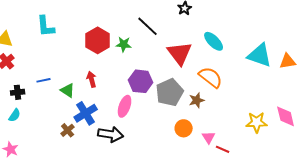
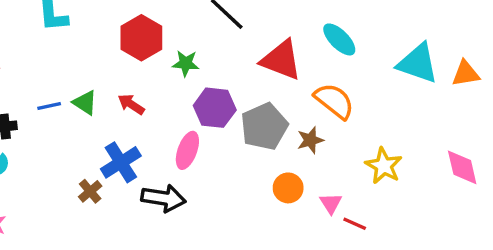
green star: (124, 44) -> (186, 63), moved
red triangle: (180, 53) -> (281, 60), turned -32
red arrow: (92, 79) -> (131, 104), turned -42
green triangle: (68, 90) -> (85, 103), moved
yellow star: (257, 122) -> (384, 166), moved, turned 30

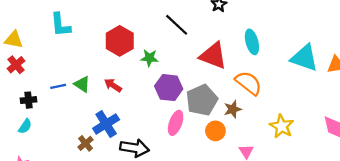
cyan ellipse: (339, 39) -> (252, 42), turned 30
pink ellipse: (187, 150) -> (176, 123), moved
orange circle: (288, 188) -> (215, 131), moved

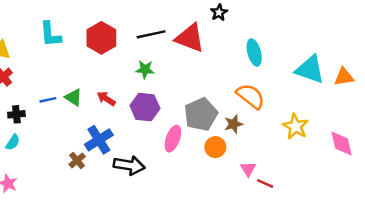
black line: (177, 25) -> (151, 34), moved, turned -55
red hexagon: (120, 41) -> (101, 38), moved
red triangle: (213, 56) -> (190, 38), moved
purple hexagon: (169, 88) -> (145, 107), moved
yellow star: (282, 126) -> (295, 126), moved

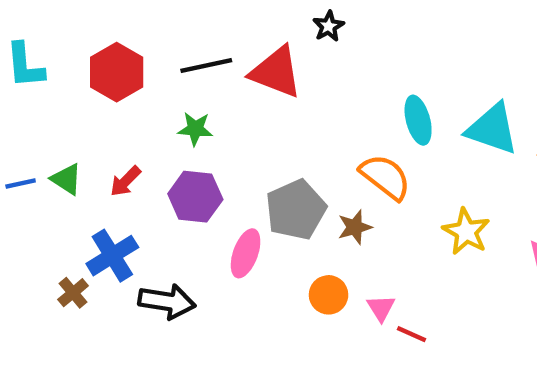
cyan ellipse: (254, 52) -> (418, 120), moved
red arrow: (106, 99) -> (125, 181), turned -78
orange circle: (215, 147) -> (329, 295), moved

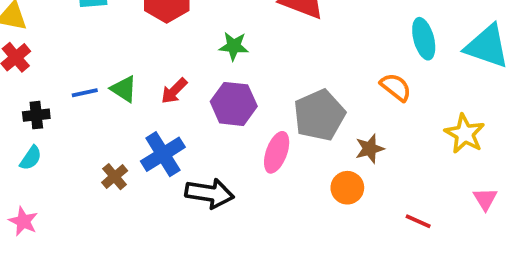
orange semicircle: (385, 177) -> (396, 87), size x0.7
brown star: (355, 227) -> (370, 149), moved
brown cross: (73, 293) -> (115, 177), moved
pink triangle: (381, 308) -> (485, 199), moved

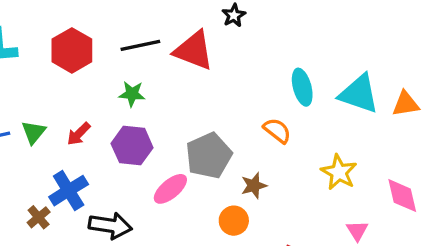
green triangle: (124, 89) -> (34, 132), turned 36
pink ellipse: (277, 152) -> (170, 189), turned 30
brown cross: (115, 177) -> (39, 217), moved

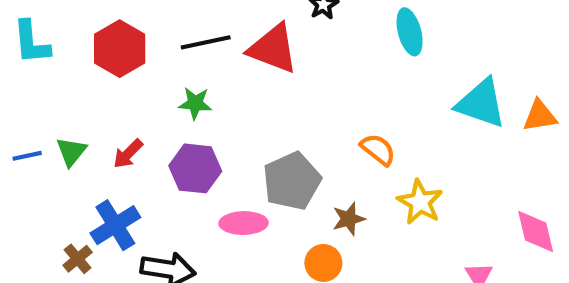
cyan ellipse: (302, 87) -> (410, 32), moved
yellow star: (339, 172) -> (420, 202), moved
pink ellipse: (170, 189) -> (244, 223), turned 39

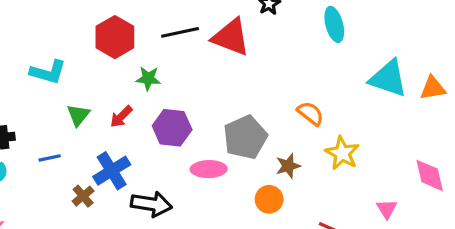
cyan L-shape: (31, 42) -> (48, 72), moved, turned -69
green star: (195, 103) -> (148, 78), moved
blue line: (27, 156) -> (50, 158), moved

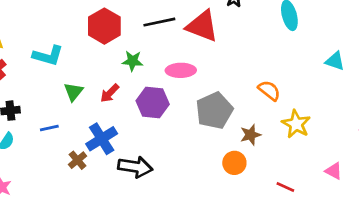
cyan triangle: (388, 78) -> (335, 61), size x0.6
pink ellipse: (209, 169) -> (181, 70), moved
pink triangle: (387, 209) -> (334, 171), turned -30

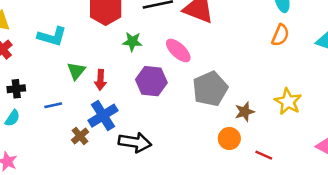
pink ellipse: (181, 70) -> (178, 50), turned 44
orange semicircle: (269, 90) -> (280, 35), moved, turned 75
red arrow: (110, 93) -> (100, 80), moved, turned -42
red line: (285, 187) -> (264, 155), moved

